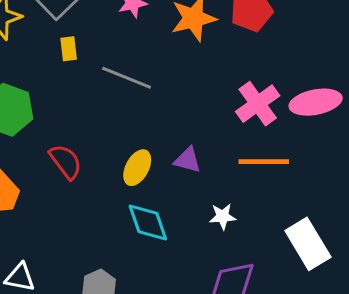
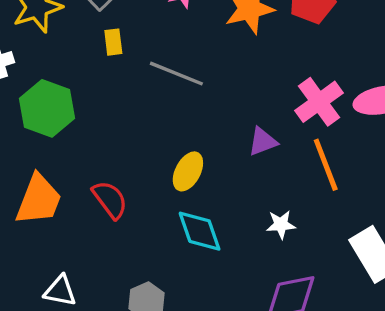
purple triangle: (188, 160) -> (263, 142), moved, turned -36
red semicircle: (66, 162) -> (110, 200), moved
orange line: (264, 162) -> (326, 165), turned 69

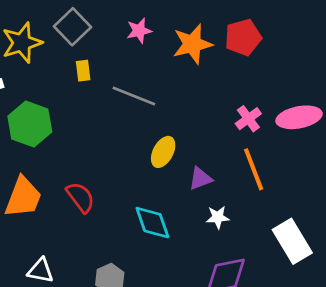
pink cross: (319, 102) -> (248, 119), size x0.7
purple triangle: (263, 142) -> (200, 179), moved
yellow ellipse: (188, 171) -> (163, 152), moved

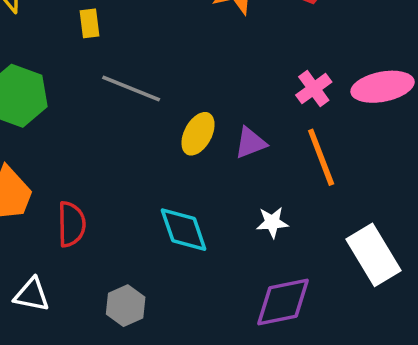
gray line: (134, 96) -> (131, 89), moved
purple triangle: (200, 179) -> (250, 143), moved
red semicircle: (80, 197) -> (71, 224), moved, turned 36

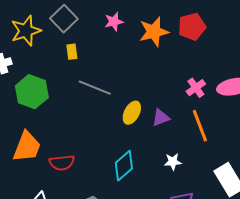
red semicircle: (71, 224) -> (62, 163), turned 85
cyan diamond: (184, 230) -> (124, 166), turned 68

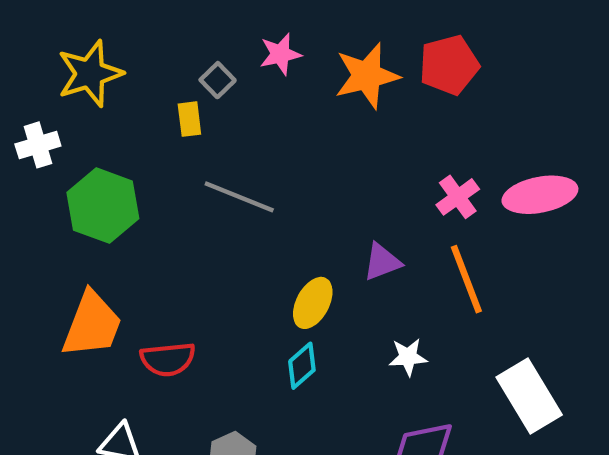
gray square: (64, 19) -> (218, 80), moved, size x0.6
yellow ellipse: (132, 113) -> (313, 303), moved
cyan diamond: (124, 166) -> (302, 366), size x0.7

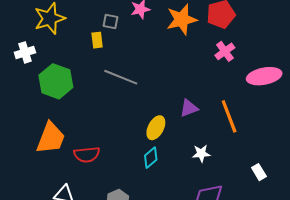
gray square: (218, 80) -> (111, 22), turned -35
pink cross: (458, 197) -> (225, 51), moved
white rectangle: (529, 396) -> (259, 172), size x0.5

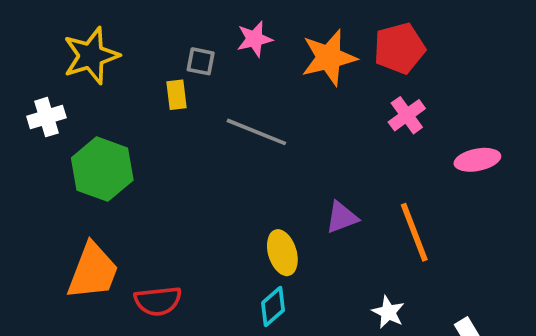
pink ellipse: (264, 76) -> (477, 160), size x0.7
gray line: (121, 77) -> (256, 132), moved
yellow ellipse: (156, 128) -> (282, 253), turned -45
white star: (201, 153) -> (388, 312), moved, turned 30

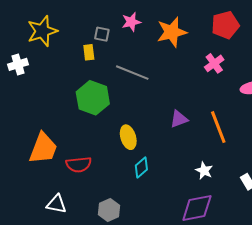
red pentagon: (399, 48) -> (225, 25), moved
green hexagon: (102, 169) -> (93, 98), moved
yellow ellipse: (282, 253) -> (128, 137), moved

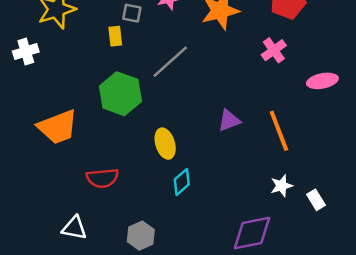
gray line: (132, 73) -> (170, 62), turned -64
orange trapezoid: (43, 148) -> (58, 127), moved, turned 48
white star: (204, 171) -> (281, 186), moved, turned 30

